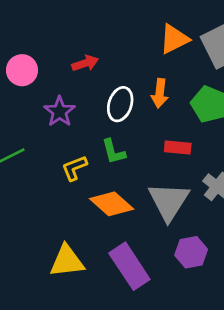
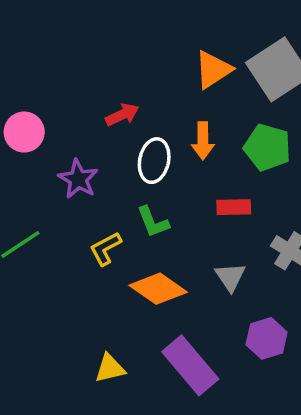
red arrow: (85, 63) -> (122, 115), moved
gray triangle: (169, 201) -> (230, 277), size x0.6
yellow triangle: (67, 261) -> (110, 368), size x0.7

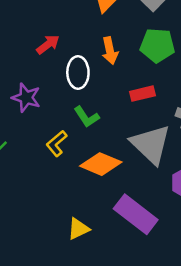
gray triangle: (230, 277) -> (151, 144), size x1.8

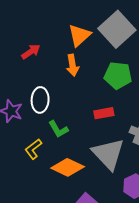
red arrow: (48, 44) -> (31, 52), moved
orange arrow: (110, 51) -> (73, 65), moved
white ellipse: (78, 73) -> (40, 100), moved

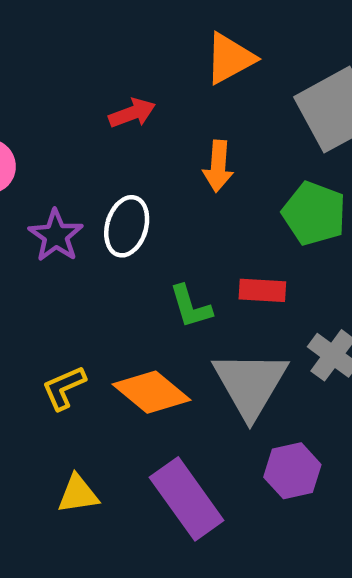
orange triangle: (79, 35) -> (230, 58), moved
green L-shape: (58, 129) -> (191, 307), moved
yellow L-shape: (33, 149) -> (64, 388), moved

